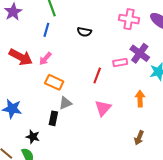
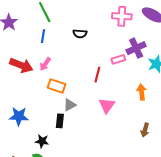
purple cross: (140, 53) -> (136, 48), turned 36

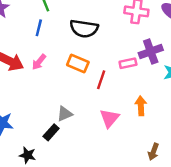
black semicircle: (80, 34) -> (84, 29), size x1.6
orange rectangle: (56, 86) -> (78, 63), moved
orange arrow: (142, 92) -> (141, 106), moved
black rectangle: (60, 121) -> (51, 132), turned 32

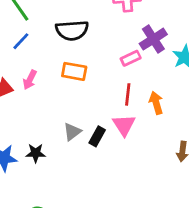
blue line: (39, 28) -> (21, 41), turned 42
red line: (101, 80) -> (128, 94), moved
black rectangle: (51, 132) -> (97, 136), moved
black star: (27, 155) -> (36, 153), moved

